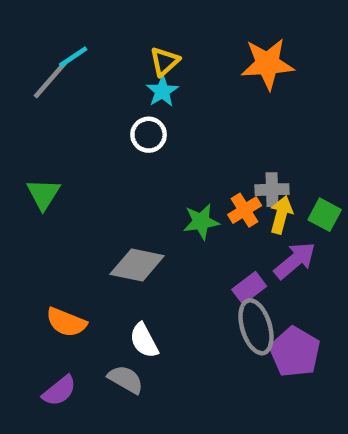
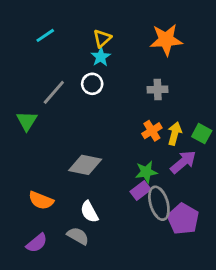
gray line: (50, 80) -> (54, 92), moved
gray cross: (272, 190) -> (158, 90), moved
green star: (201, 222) -> (146, 172), moved
purple rectangle: (249, 288) -> (140, 190), moved

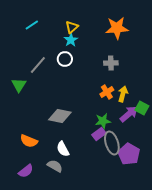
green square: (202, 134) -> (142, 108), moved

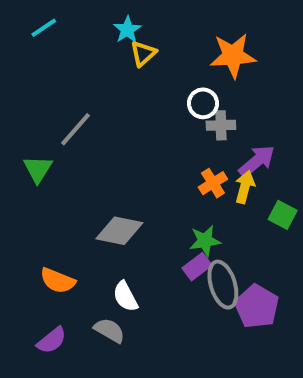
cyan line: (32, 25) -> (44, 28), moved
cyan star: (71, 40) -> (127, 30), moved
white circle: (65, 59) -> (203, 103), moved
purple arrow: (129, 114) -> (257, 161), moved

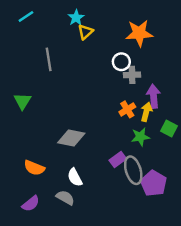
gray line: (76, 129) -> (49, 59), moved, turned -50
purple arrow: (257, 161) -> (154, 96), turned -55
green star: (205, 241) -> (140, 137), moved

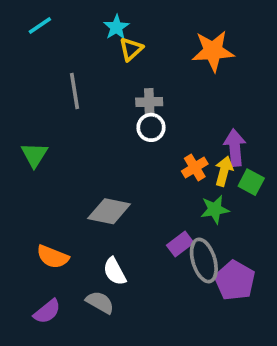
white circle: (121, 62) -> (151, 127), moved
gray cross: (132, 75) -> (149, 102), moved
green square: (169, 128) -> (251, 182), moved

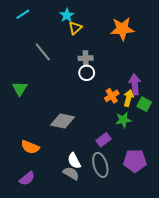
gray line: (74, 91) -> (43, 52), turned -30
gray ellipse: (204, 260) -> (100, 165), moved
white semicircle: (115, 271) -> (74, 161), moved
purple pentagon: (235, 280) -> (135, 161), turned -30
gray semicircle: (100, 302) -> (71, 173), moved

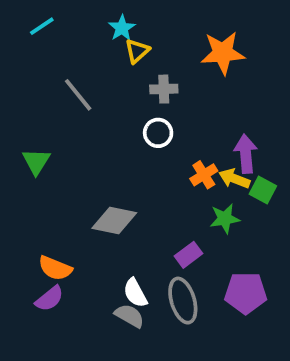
gray cross: (86, 58) -> (164, 89), moved
yellow arrow: (129, 98) -> (234, 179), turned -84
purple semicircle: (27, 179) -> (49, 299), moved

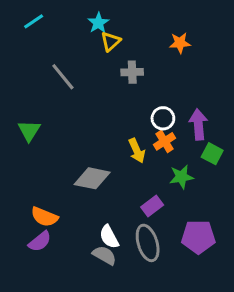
orange star: (223, 53) -> (180, 43), size x0.6
white circle: (158, 133) -> (163, 118), moved
yellow arrow: (234, 179) -> (137, 151), moved, turned -135

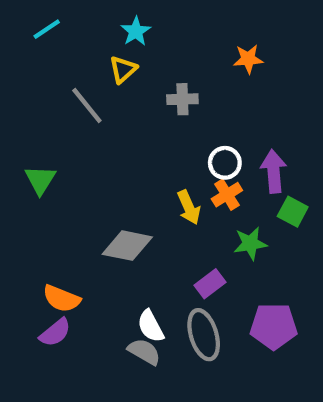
yellow triangle: (111, 41) -> (123, 69), moved

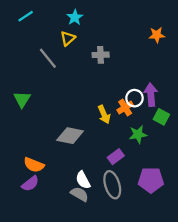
orange star: (248, 59) -> (157, 35), moved
white circle: (225, 163) -> (134, 98), moved

